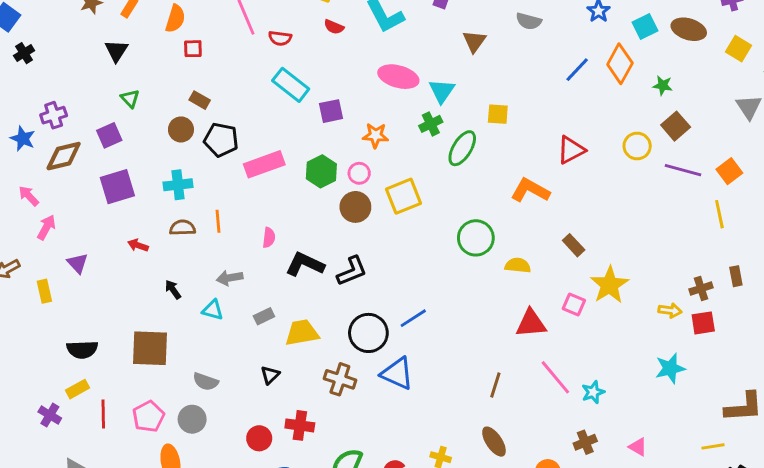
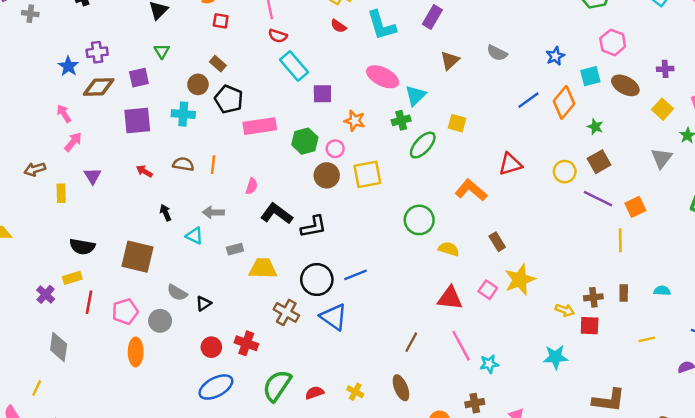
red semicircle: (280, 38) -> (278, 36), moved
cyan cross: (178, 185) -> (183, 114), moved
black triangle: (270, 375) -> (204, 303), moved

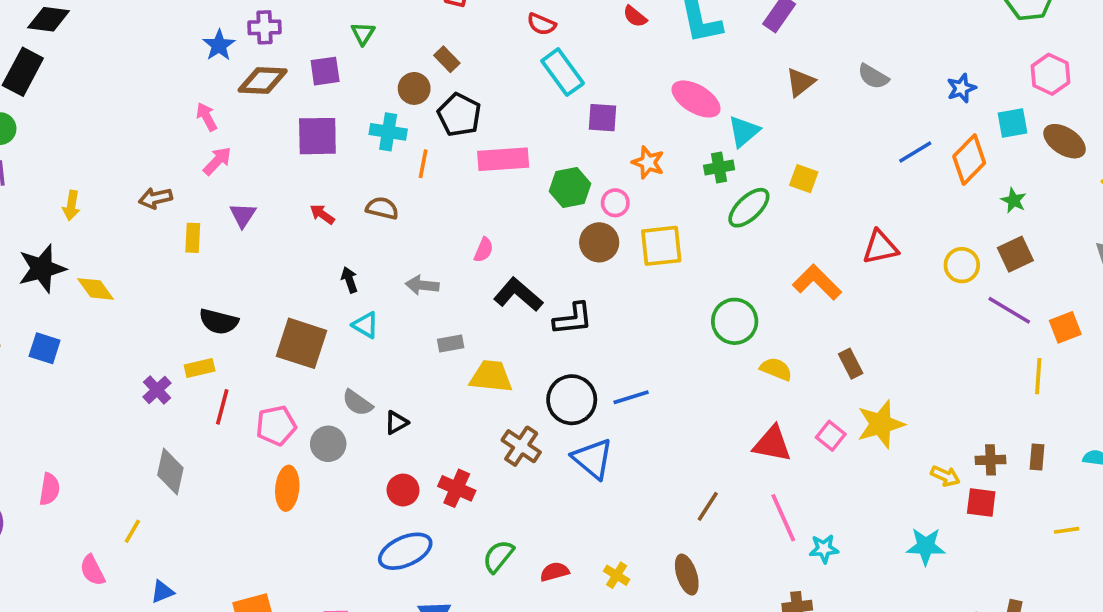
orange line: (213, 165) -> (423, 164), moved
cyan triangle: (194, 236) -> (365, 325), moved
green semicircle: (277, 386) -> (498, 556), size x0.7

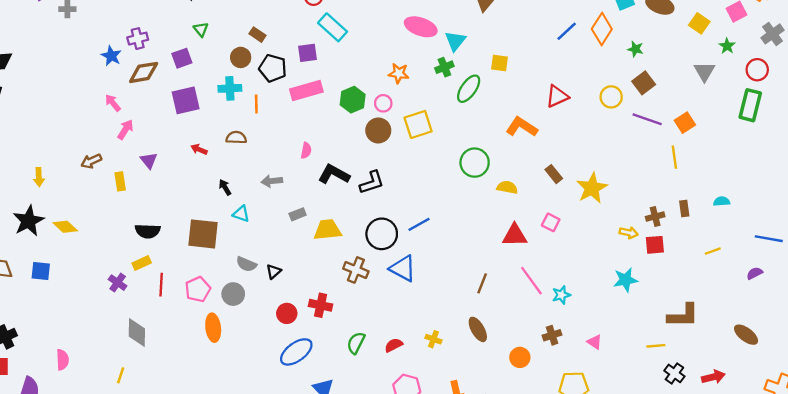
purple square: (602, 118) -> (308, 53), moved
yellow star: (881, 424) -> (592, 188), moved

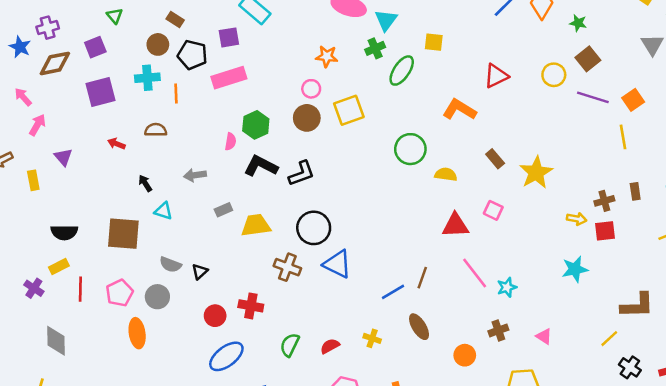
green hexagon: (353, 100) -> (256, 125), moved
blue line: (419, 224) -> (393, 292), moved
yellow line: (656, 346) -> (609, 339), turned -36

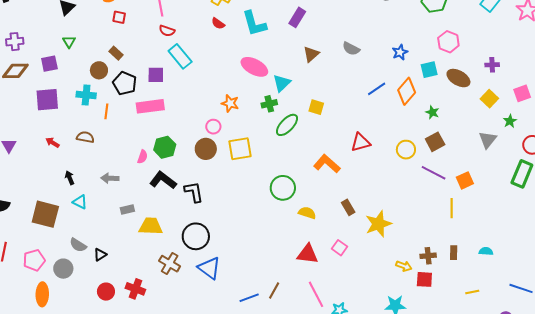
black L-shape: (301, 173) -> (194, 192), turned -90

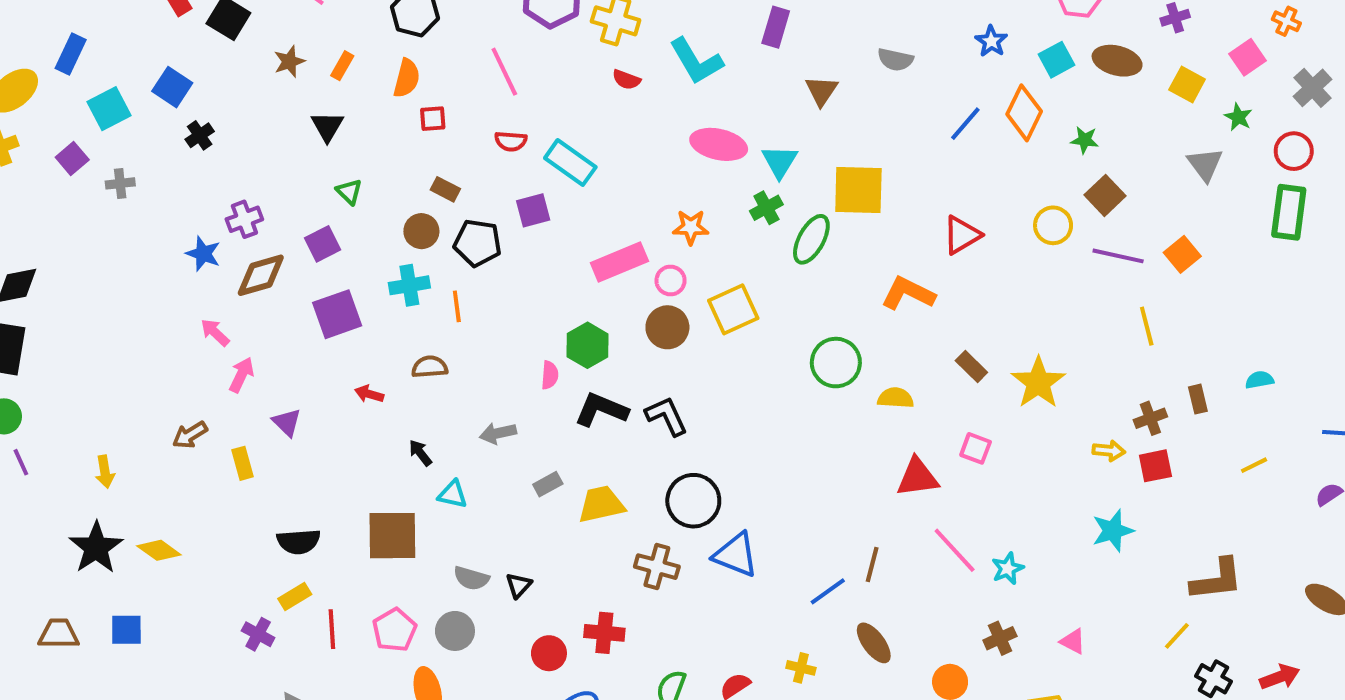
red semicircle: (167, 31) -> (511, 141), moved
pink rectangle: (150, 106) -> (619, 262), moved
yellow square: (316, 107) -> (858, 190), size x1.8
yellow line: (452, 208) -> (1147, 326), moved

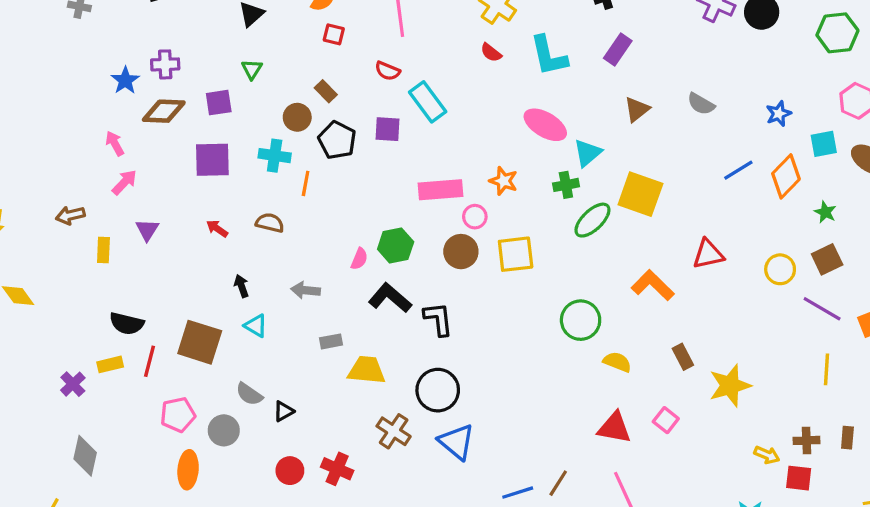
red line: (332, 629) -> (150, 361), moved

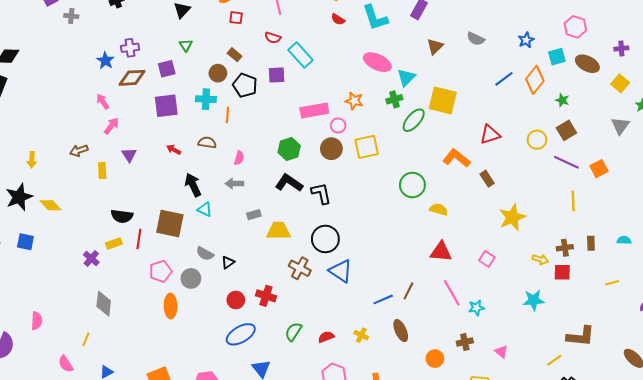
pink semicircle: (359, 259) -> (239, 158), moved
black arrow: (241, 286) -> (193, 185), size x1.6
brown rectangle: (683, 357) -> (487, 179), moved
pink square: (666, 420) -> (487, 259), moved

